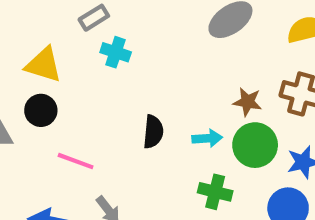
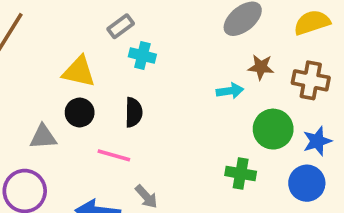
brown star: (247, 102) -> (261, 67), moved
black semicircle: (153, 132) -> (134, 112), moved
cyan arrow: (207, 138) -> (230, 91), moved

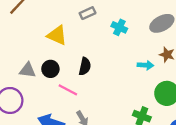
cyan cross: (142, 56) -> (119, 27), moved
black circle: (80, 113) -> (50, 69), moved

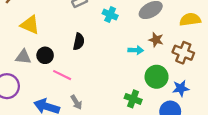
yellow triangle: (57, 35) -> (30, 25), moved
black semicircle: (85, 66) -> (79, 42), moved

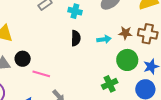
brown star: (156, 40) -> (125, 33), moved
black semicircle: (79, 42) -> (76, 38), moved
green cross: (133, 99) -> (110, 84), turned -35

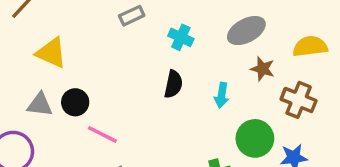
brown star: (125, 33) -> (263, 69), moved
cyan arrow: (104, 39) -> (222, 95), turned 96

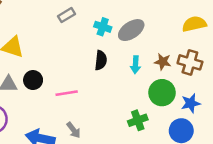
gray ellipse: (246, 31) -> (131, 30), moved
brown star: (263, 69) -> (163, 62), moved
pink line: (102, 134) -> (67, 93), moved, turned -30

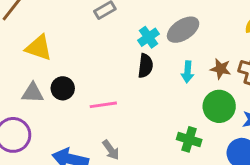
cyan cross: (103, 27) -> (148, 37), moved, turned 35
green cross: (138, 120) -> (189, 139), turned 36

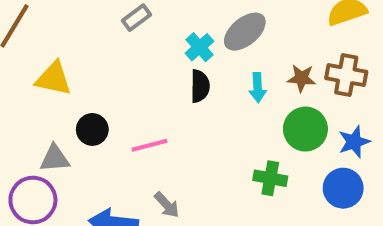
gray triangle: (33, 93) -> (55, 158), moved

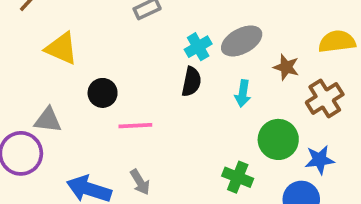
brown cross: (346, 75) -> (325, 98), turned 36
brown star: (302, 78) -> (286, 67), moved
black circle: (92, 129) -> (103, 93), moved

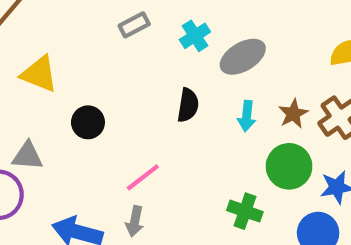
cyan cross: (198, 47) -> (195, 36), moved
brown star: (286, 67) -> (293, 114), moved, turned 30
pink line: (135, 126) -> (143, 177), moved, turned -32
gray arrow: (140, 182) -> (135, 221), turned 45

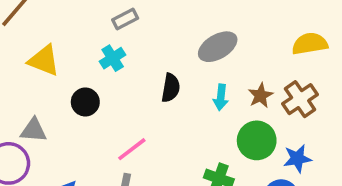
cyan cross: (195, 36) -> (113, 58), moved

